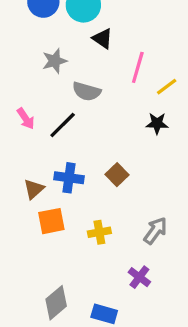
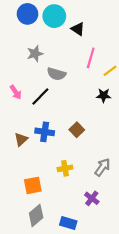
black triangle: (103, 39) -> (78, 29), moved
orange square: (51, 221) -> (33, 185), moved

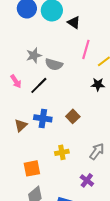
gray star: (35, 54) -> (34, 55), moved

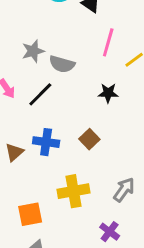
black star: (98, 84) -> (108, 93), moved
yellow cross: (62, 152) -> (73, 191), size x1.5

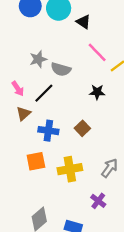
pink line: (108, 42) -> (97, 52), turned -60
brown triangle: (14, 152) -> (23, 114), moved
orange square: (30, 214) -> (36, 161), moved

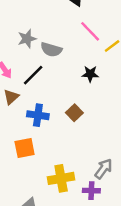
gray arrow: (110, 168) -> (104, 169), moved
yellow cross: (70, 169) -> (61, 178), moved
purple cross: (98, 201) -> (91, 191), turned -35

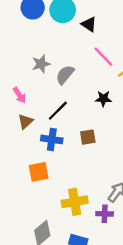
gray semicircle: (51, 50) -> (65, 75), turned 114
black line: (33, 75) -> (58, 111), moved
brown square: (74, 113) -> (88, 137), turned 35

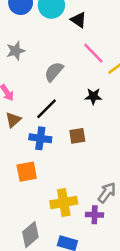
gray star: (41, 64) -> (16, 51), moved

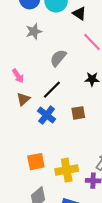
gray star: (16, 51) -> (34, 31), moved
blue cross: (40, 138) -> (47, 115), turned 30
orange square: (27, 172) -> (36, 162), moved

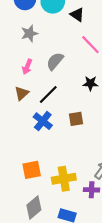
pink arrow: (18, 76) -> (27, 67), moved, turned 56
brown triangle: (23, 99) -> (22, 93), moved

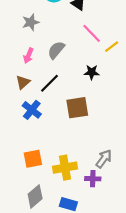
brown square: (76, 119) -> (77, 108), size x1.5
blue cross: (43, 121) -> (32, 110), moved

